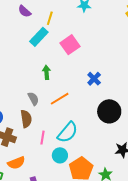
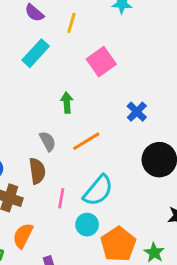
cyan rectangle: (39, 37) -> (36, 53), moved
orange semicircle: (16, 163) -> (23, 236), turned 138

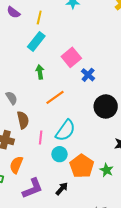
cyan rectangle: (36, 53) -> (36, 41), moved
pink square: (101, 62) -> (71, 57), moved
gray semicircle: (48, 141) -> (12, 98), moved

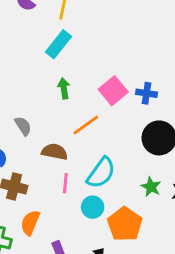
pink square: (71, 57) -> (113, 91), moved
blue cross: (88, 75) -> (146, 93), moved, turned -32
brown semicircle: (23, 120) -> (55, 152), moved, turned -66
green star: (107, 170) -> (151, 187), moved

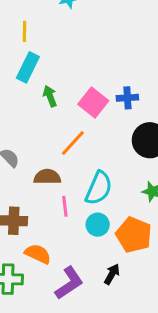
green arrow: (64, 88) -> (50, 96), moved
orange semicircle: (30, 223) -> (38, 254), turned 105

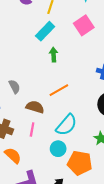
pink square: (93, 102) -> (84, 25), moved
pink line: (65, 206) -> (32, 129), moved
orange pentagon: (134, 235) -> (80, 163), turned -30

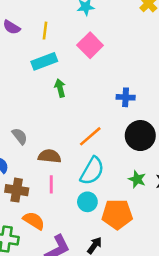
cyan rectangle: (45, 31) -> (44, 61), turned 36
orange line: (59, 90) -> (90, 136), moved

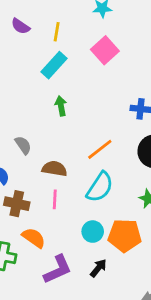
cyan rectangle: (44, 61) -> (54, 65), turned -30
green arrow: (60, 88) -> (61, 106), moved
cyan circle: (87, 202) -> (93, 232), moved

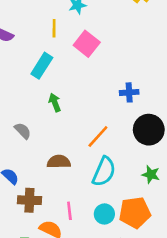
yellow line: (57, 32) -> (54, 28), moved
gray semicircle: (23, 145) -> (23, 131), moved
pink line: (55, 199) -> (69, 211), moved

